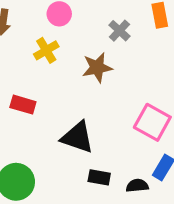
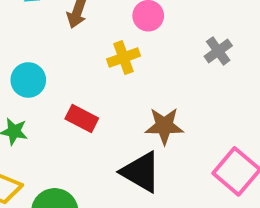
brown star: (97, 68) -> (164, 126), moved

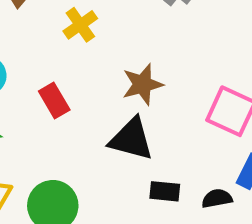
red rectangle: (82, 119) -> (54, 100), turned 48

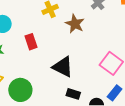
brown star: (142, 84) -> (75, 24), moved, turned 30

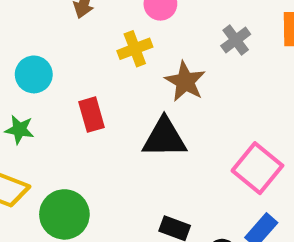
black triangle: (63, 67) -> (164, 138), moved, turned -30

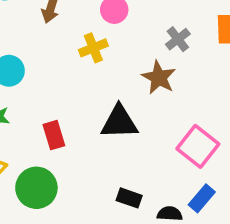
brown star: (185, 81) -> (159, 78), moved
red rectangle: (91, 115) -> (54, 135), moved

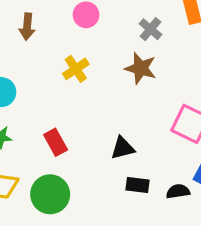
yellow cross: (93, 48) -> (76, 69), moved
black triangle: (119, 122) -> (123, 148), moved, size x0.7

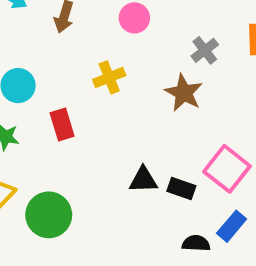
red rectangle: (56, 142) -> (62, 124), moved
black rectangle: (137, 185) -> (181, 189), moved

